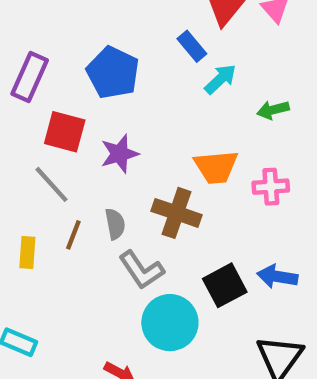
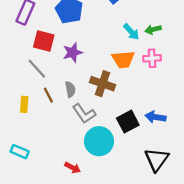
cyan arrow: (220, 79) -> (131, 32), moved, turned 90
pink cross: (271, 187) -> (152, 58), moved
brown line: (73, 235) -> (48, 95), turned -49

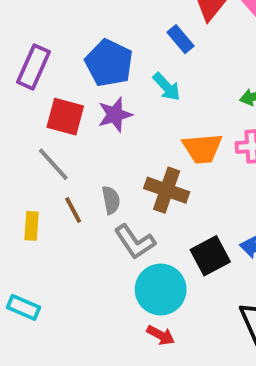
cyan arrow: (131, 32) -> (167, 87), moved
purple star: (73, 53) -> (115, 115), moved
red arrow: (73, 168) -> (161, 335), moved

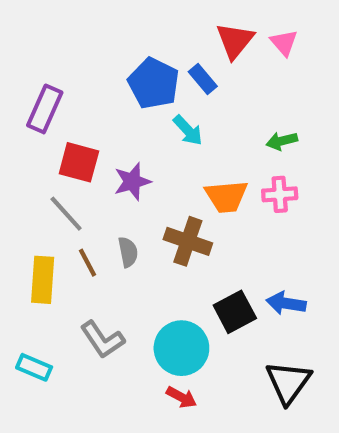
blue pentagon: (109, 63) -> (154, 83), moved
purple star: (115, 115) -> (132, 182), moved
yellow rectangle: (31, 226) -> (43, 280), size x1.5
gray L-shape: (135, 242) -> (102, 340), moved

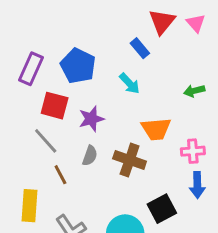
blue pentagon: (154, 83) -> (78, 66), moved
pink cross: (280, 194) -> (193, 151), moved
gray semicircle: (128, 252) -> (90, 156), moved, turned 30
yellow rectangle: (43, 280) -> (30, 206), moved
blue arrow: (286, 303) -> (197, 185), moved, turned -100

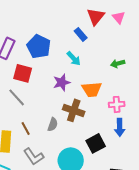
purple star: (91, 119) -> (62, 82), moved
gray semicircle: (90, 156) -> (53, 124), moved
brown line: (60, 175) -> (26, 128), moved

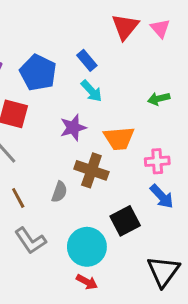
blue rectangle: (81, 34) -> (87, 60), moved
blue arrow: (120, 127) -> (162, 196), turned -42

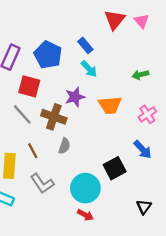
pink cross: (157, 161) -> (147, 114), moved, turned -30
brown cross: (91, 170) -> (54, 117), moved
black triangle: (163, 271) -> (144, 207), size x0.6

